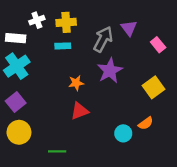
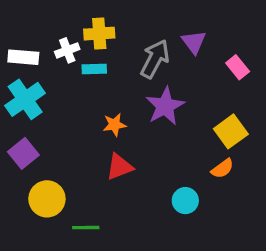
white cross: (37, 20) -> (67, 50), moved
orange semicircle: (146, 123) -> (222, 169), moved
yellow circle: (19, 132) -> (47, 199), moved

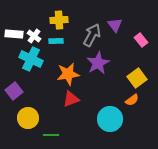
white cross: (67, 50) -> (34, 36), moved, turned -32
cyan cross: (25, 99) -> (31, 59), moved, turned -30
orange star: (114, 125) -> (68, 74), size x1.6
cyan circle: (185, 201) -> (110, 119), size x1.6

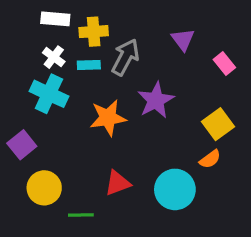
white rectangle: (14, 34) -> (55, 19), moved
gray arrow: (92, 35) -> (126, 57), moved
red triangle: (71, 99) -> (118, 183), moved

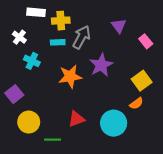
white cross: (54, 57) -> (19, 37), moved
cyan cross: (49, 94) -> (32, 61), size x0.7

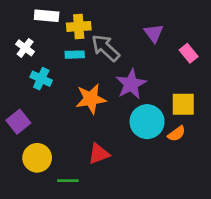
gray arrow: (82, 37) -> (106, 48), turned -75
yellow square: (142, 81) -> (183, 104), turned 36
cyan circle: (114, 123) -> (147, 122), moved

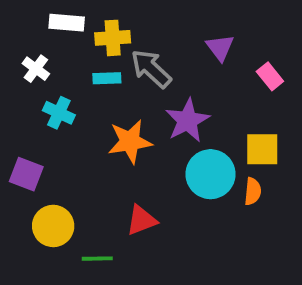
purple square: (18, 122) -> (26, 174), turned -30
orange semicircle: (177, 134) -> (253, 191), turned -48

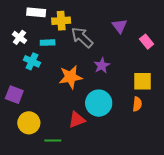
cyan rectangle: (107, 78) -> (48, 43), moved
purple star: (187, 120) -> (102, 66), size x0.7
cyan circle: (210, 174) -> (99, 103), moved

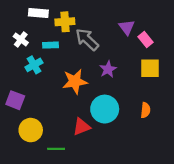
pink rectangle: (147, 42) -> (146, 39), moved
cyan cross: (32, 61) -> (34, 65), turned 35
yellow square: (142, 81) -> (150, 68), moved

